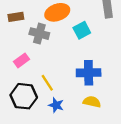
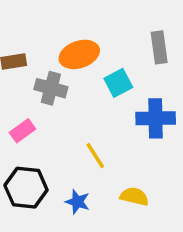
blue cross: (89, 73) -> (156, 118), moved
yellow line: (47, 83) -> (95, 156), moved

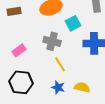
gray cross: (51, 88) -> (52, 41), moved
blue star: (77, 202) -> (58, 87), moved

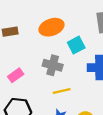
yellow line: (60, 64) -> (62, 91), turned -70

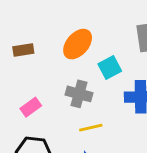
orange ellipse: (52, 27) -> (78, 44), turned -30

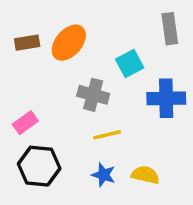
orange ellipse: (78, 44) -> (69, 43), moved
pink rectangle: (31, 107) -> (25, 123), moved

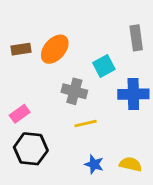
blue star: (104, 175) -> (94, 164), moved
yellow semicircle: (145, 175) -> (131, 164), moved

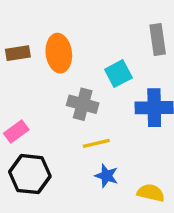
orange ellipse: (55, 49) -> (59, 53), turned -48
blue star: (94, 164) -> (106, 176), moved

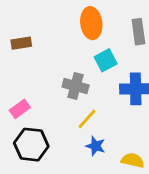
orange ellipse: (59, 53) -> (91, 23), moved
yellow line: (96, 143) -> (87, 119), turned -35

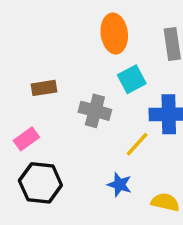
brown rectangle: (21, 43) -> (44, 88), moved
yellow line: (87, 119) -> (137, 144), moved

